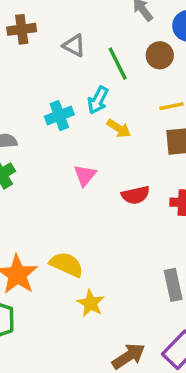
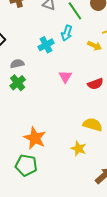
yellow arrow: (119, 128) -> (95, 46), moved
yellow semicircle: (66, 264) -> (93, 125), moved

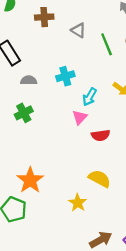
cyan arrow: (67, 33) -> (90, 97), moved
gray semicircle: (17, 64) -> (29, 80), moved
red semicircle: (95, 84) -> (101, 135), moved

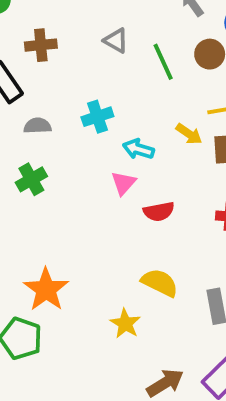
brown cross: (44, 17) -> (41, 45), moved
cyan arrow: (90, 97) -> (138, 149), turned 78

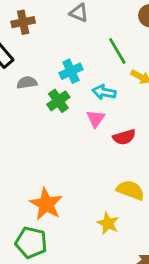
green line: (163, 62) -> (117, 51), moved
green cross: (31, 179) -> (58, 101), moved

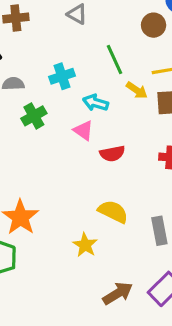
green cross: (58, 101) -> (34, 116), moved
pink triangle: (96, 119) -> (83, 130), turned -36

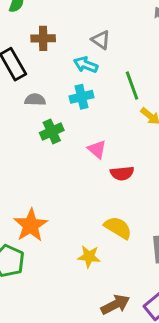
cyan arrow: (96, 103) -> (86, 65), moved
yellow star: (85, 245) -> (89, 257), turned -30

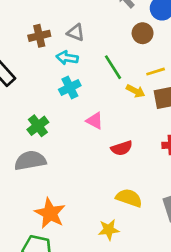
brown cross: (43, 38) -> (39, 36), moved
gray semicircle: (35, 100) -> (30, 161), moved, size x1.6
green cross: (52, 132) -> (38, 126), moved
pink triangle: (97, 149) -> (95, 121), moved

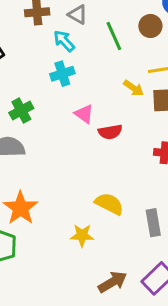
cyan arrow: (67, 58) -> (64, 41), turned 30
green line: (113, 67) -> (114, 36), moved
red semicircle: (122, 148) -> (110, 132), moved

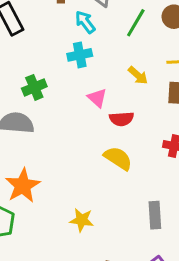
green line: (114, 36) -> (136, 23), turned 48
yellow arrow: (134, 88) -> (138, 75), moved
yellow semicircle: (109, 204) -> (118, 158), moved

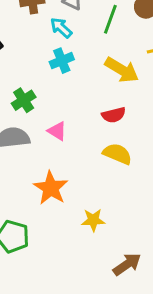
yellow arrow: (138, 75) -> (122, 70), size x1.6
pink triangle: (97, 98) -> (57, 131), moved
orange star: (23, 186) -> (51, 188), moved

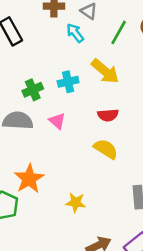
cyan cross: (62, 61) -> (68, 82), moved
yellow arrow: (122, 70) -> (105, 71), moved
orange star: (51, 188) -> (29, 179), moved

